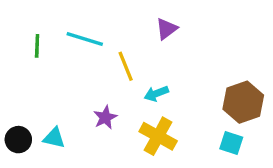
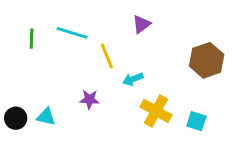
brown hexagon: (243, 102) -> (207, 60), moved
purple star: (105, 117) -> (89, 99), turned 30
yellow cross: (158, 136) -> (156, 111), moved

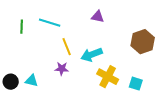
purple triangle: (142, 24) -> (98, 17), turned 48
yellow line: (107, 56) -> (67, 47), moved
cyan arrow: (133, 79) -> (92, 55), size x1.5

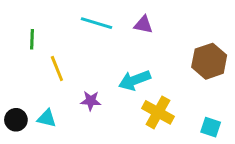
cyan line: (50, 23) -> (96, 23), moved
yellow line: (67, 47) -> (57, 69), moved
cyan square: (136, 84) -> (211, 127), moved

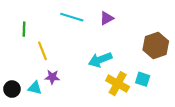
purple triangle: (143, 25) -> (107, 18), turned -40
purple star: (91, 101) -> (52, 77), moved
cyan square: (211, 127) -> (143, 79), moved

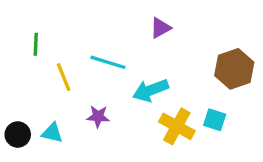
cyan line: (72, 17) -> (108, 62), moved
purple star: (52, 77) -> (98, 116), moved

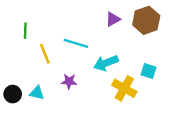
brown hexagon: (234, 69) -> (146, 20), moved
cyan square: (215, 120) -> (148, 71), moved

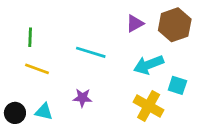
yellow line: (45, 54) -> (37, 69), moved, turned -48
cyan arrow: (106, 63) -> (149, 65), moved

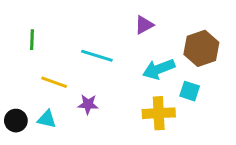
brown hexagon: (175, 25) -> (201, 48), moved
yellow line: (37, 69) -> (54, 82), moved
yellow cross: (149, 106) -> (159, 113), turned -32

